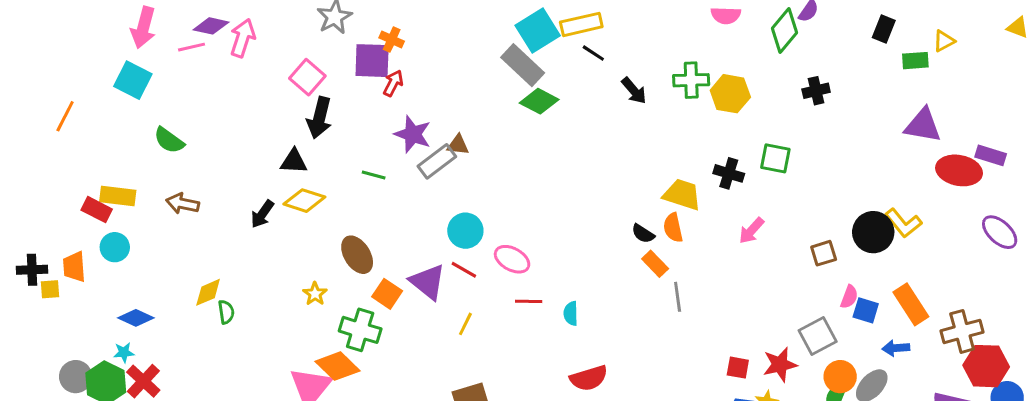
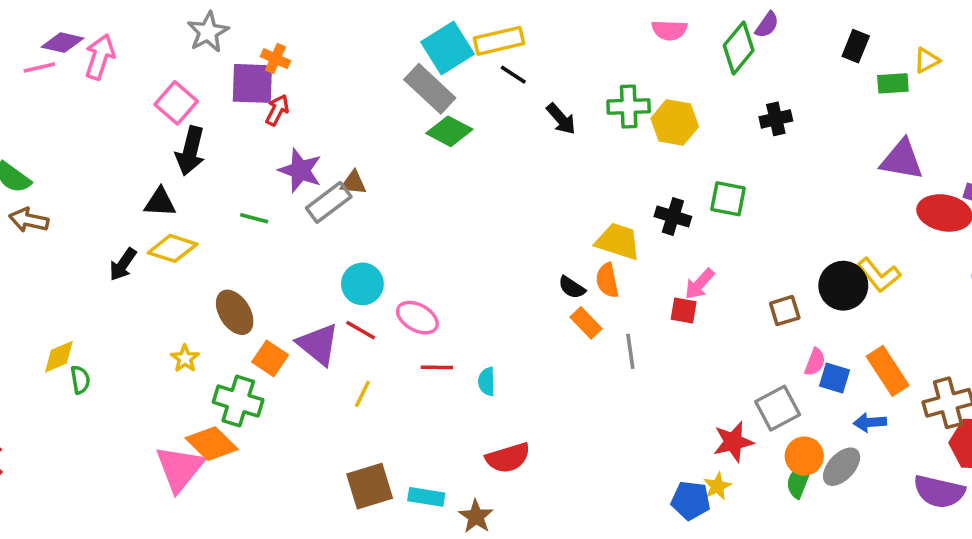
brown arrow: (182, 204) -> (29, 220), moved
gray line: (678, 297) -> (630, 351), moved
red square: (738, 368) -> (684, 311), moved

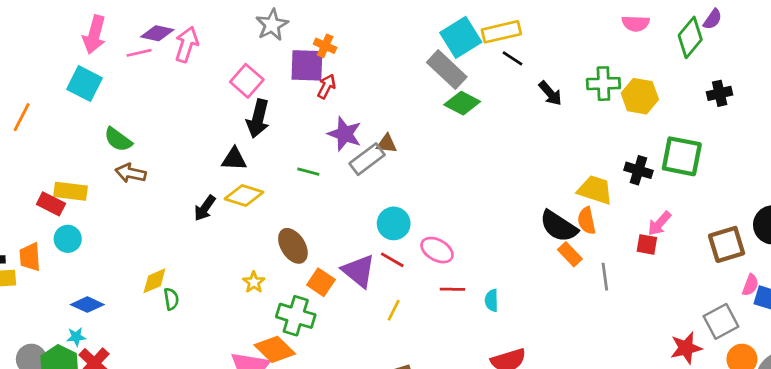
green square: (728, 199) -> (682, 156), size x1.4
black semicircle: (572, 287) -> (559, 226), size x1.8
brown square: (785, 311) -> (727, 244), size x1.5

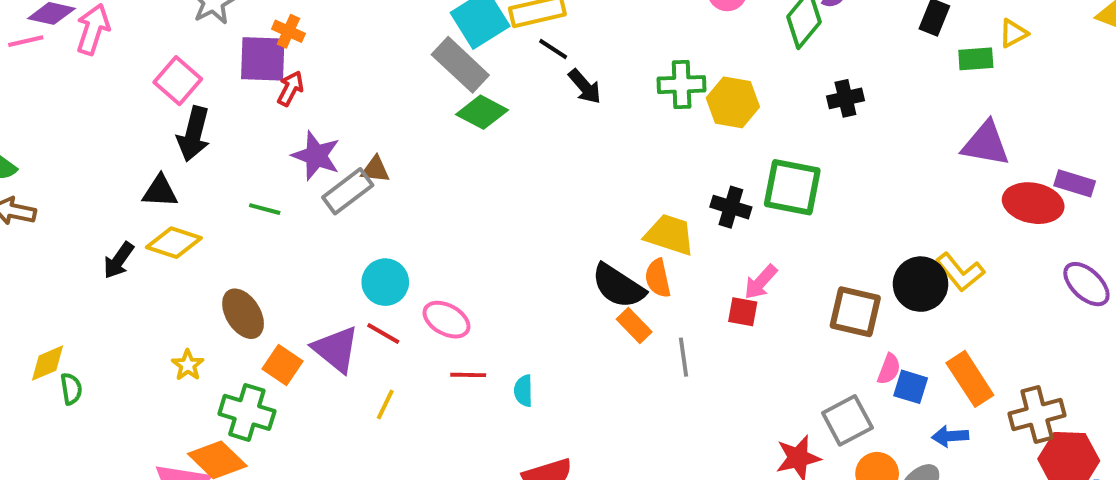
black arrow: (550, 93) -> (585, 87), moved
brown square: (727, 244) -> (855, 312), turned 30

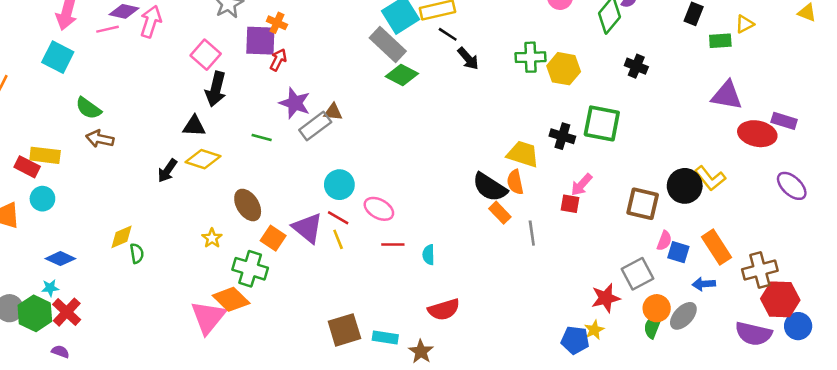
black cross: (845, 98) -> (636, 66), turned 35
yellow line: (385, 405) -> (338, 239), moved, turned -48

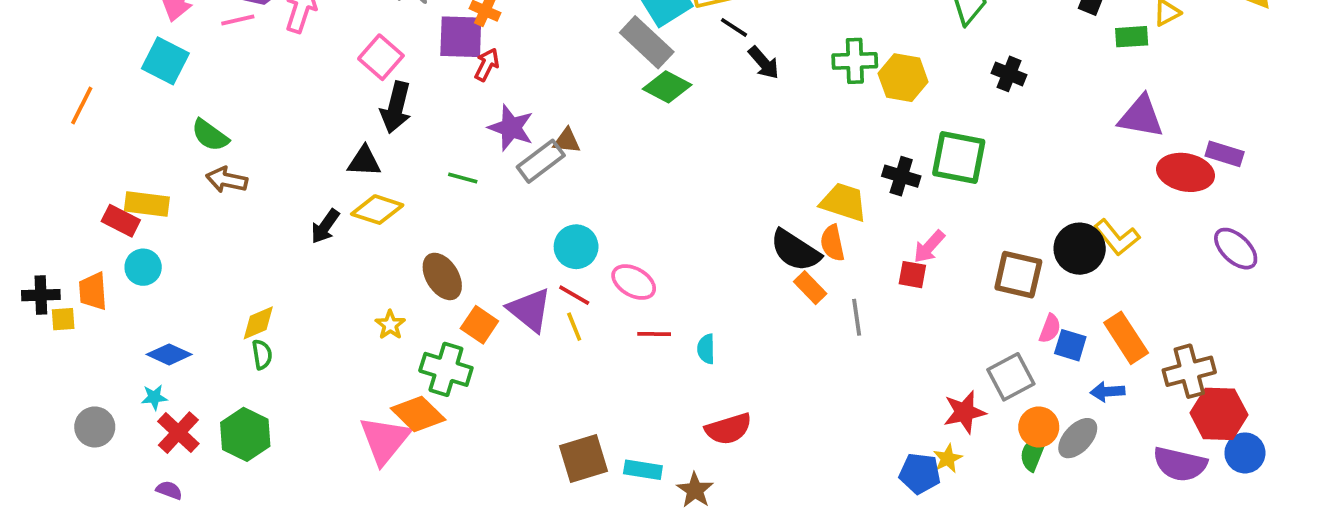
green semicircle: (137, 253) -> (262, 354), moved
green hexagon: (35, 313) -> (245, 434), moved

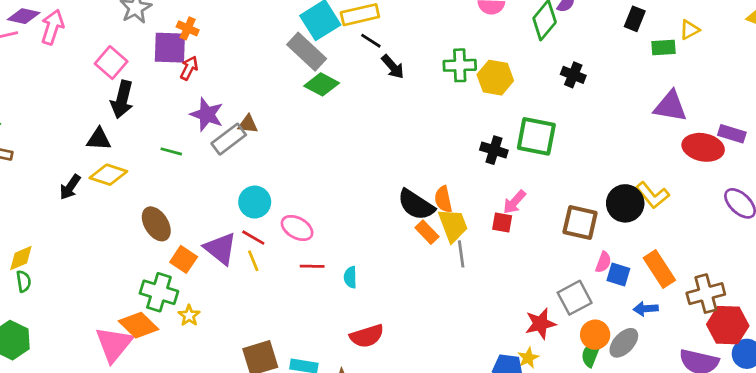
yellow trapezoid: (844, 202) -> (453, 225), moved, turned 51
yellow star: (390, 325) -> (189, 315), moved

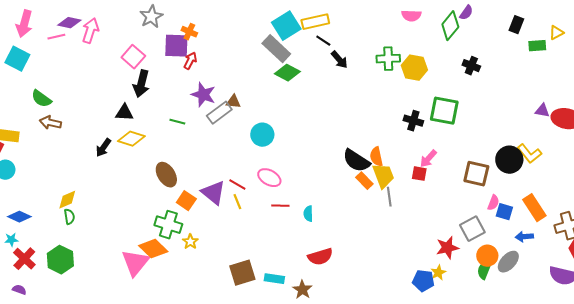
purple triangle: (670, 106) -> (542, 111), moved, size x0.6
cyan circle: (255, 202) -> (262, 135), moved

